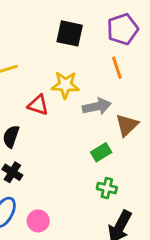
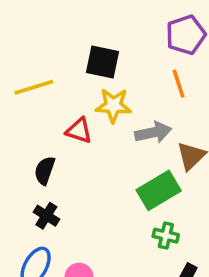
black square: (70, 33) -> (103, 62), moved
green rectangle: (101, 152) -> (159, 190), size x1.6

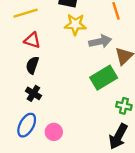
red triangle: (79, 131) -> (32, 40), moved
green cross: (166, 236) -> (124, 106), moved

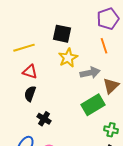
yellow star: (75, 24) -> (68, 58), turned -30
black cross: (33, 93) -> (44, 119), moved

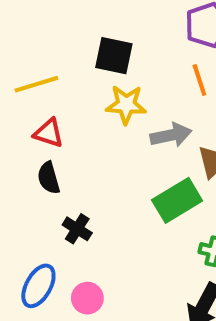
yellow star: (68, 58) -> (126, 105), turned 30
black semicircle: (30, 94) -> (49, 178), turned -35

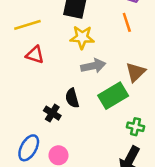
gray arrow: (171, 135) -> (93, 66), moved
black semicircle: (49, 178) -> (72, 98), moved

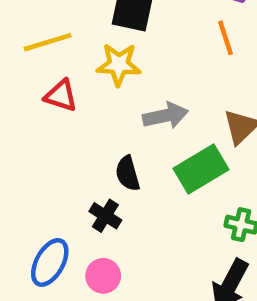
yellow star: (82, 37) -> (119, 64), moved
black cross: (52, 113) -> (105, 216), moved

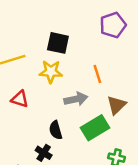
orange line: (226, 38) -> (97, 74), moved
red triangle: (61, 96) -> (20, 99), moved

